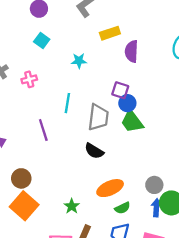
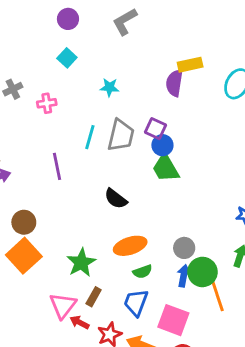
yellow rectangle: (110, 33) -> (190, 65), moved
gray trapezoid: (98, 117) -> (121, 135), moved
green star: (72, 206) -> (81, 263), size x1.5

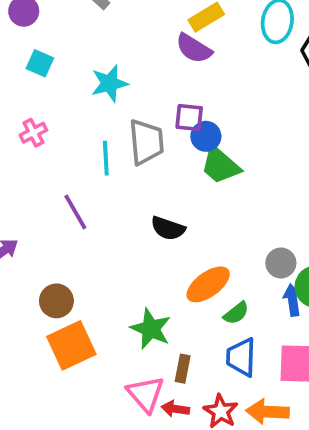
purple semicircle: (174, 83) -> (194, 48), turned -48
cyan star: (109, 87) -> (110, 83), size x1.4
orange square: (24, 256) -> (71, 345), turned 36

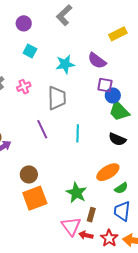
purple semicircle: (194, 48) -> (97, 61), moved
gray trapezoid: (146, 142) -> (57, 98), moved
cyan line: (106, 158) -> (78, 133), moved
black semicircle: (168, 228) -> (117, 139), moved

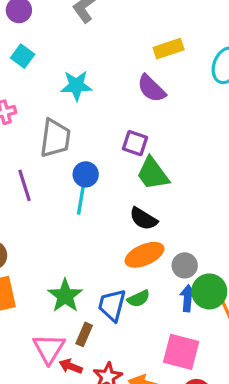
purple semicircle: (97, 61) -> (151, 89), moved
purple square: (105, 85) -> (135, 143), moved
blue circle: (113, 95) -> (86, 174), moved
orange ellipse: (108, 172) -> (144, 255), moved
blue trapezoid: (122, 211) -> (112, 305), moved

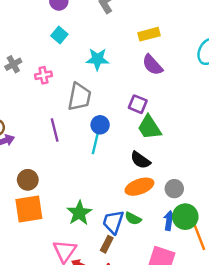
yellow rectangle: (169, 49) -> (149, 34), moved
gray circle: (185, 265) -> (174, 189), moved
green semicircle: (139, 299) -> (133, 219), turned 49
brown rectangle: (84, 334) -> (107, 244), moved

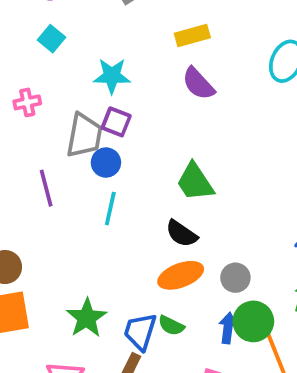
purple square: (138, 104) -> (116, 122), moved
blue circle: (100, 125) -> (106, 163), moved

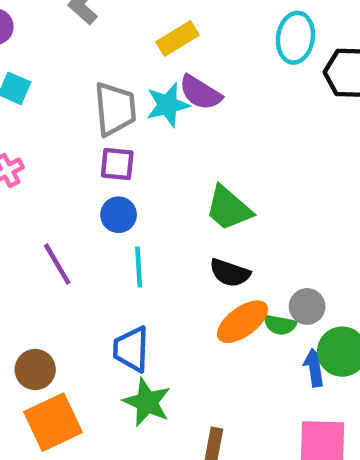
cyan star: (112, 76) -> (168, 105), moved
gray trapezoid: (84, 135) -> (115, 109), moved
green semicircle: (171, 326) -> (280, 325), moved
blue trapezoid: (140, 332) -> (131, 349), moved

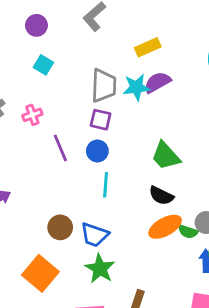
purple semicircle: (200, 93) -> (157, 82), turned 112
purple line: (57, 264) -> (60, 148), moved
blue trapezoid: (131, 349) -> (94, 235), turned -80
brown circle: (35, 370) -> (60, 227), moved
orange square: (53, 422) -> (40, 273), turned -32

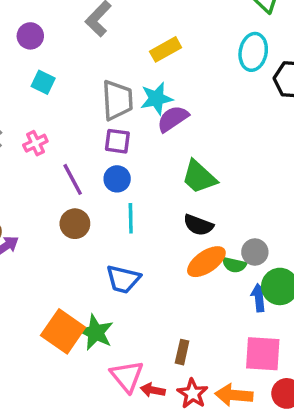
purple semicircle: (157, 82) -> (173, 119), moved
brown circle: (60, 227) -> (75, 224), moved
green star: (100, 269) -> (96, 332), moved

